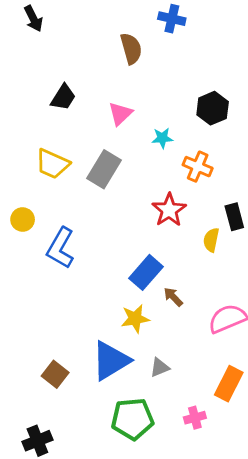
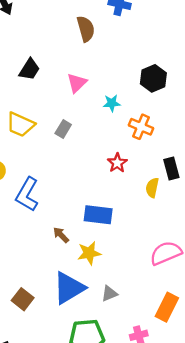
gray rectangle: (104, 169) -> (63, 129), size x0.6
red star: (169, 210) -> (117, 163), size x0.7
blue rectangle: (146, 272) -> (98, 215), turned 56
brown arrow: (173, 297) -> (61, 235), moved

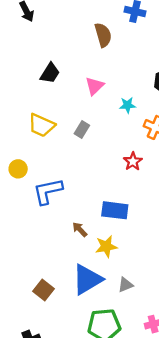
blue L-shape: (27, 194) -> (48, 191), turned 48

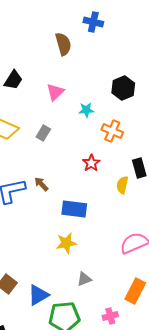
brown arrow: (80, 229) -> (41, 184), moved
blue triangle: (87, 279) -> (38, 295), moved, size x0.7

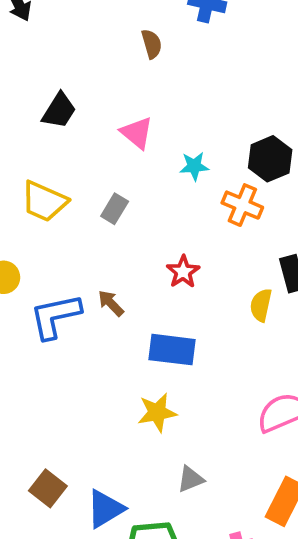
brown semicircle: (63, 44) -> (152, 44), size x0.7
black hexagon: (123, 88) -> (270, 159), moved
pink triangle: (55, 92) -> (137, 133), turned -36
red star: (91, 163) -> (183, 272), moved

